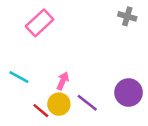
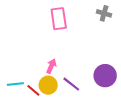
pink rectangle: (40, 23) -> (59, 19), moved, turned -55
cyan line: (19, 77) -> (15, 84), moved, turned -35

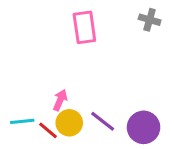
pink arrow: (51, 66) -> (60, 100), moved
purple circle: (105, 76) -> (144, 127), moved

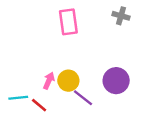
yellow circle: (69, 123) -> (68, 81), moved
purple circle: (144, 127) -> (116, 81), moved

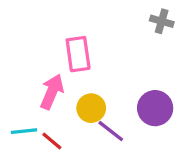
pink rectangle: (68, 22) -> (78, 54), moved
pink arrow: (49, 81) -> (52, 92), moved, size x1.5

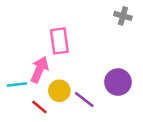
yellow circle: (91, 108) -> (59, 91), moved
cyan line: (24, 131) -> (17, 85), moved

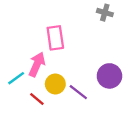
gray cross: (123, 16) -> (105, 13), moved
cyan line: (17, 85) -> (16, 78), turned -30

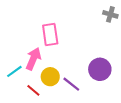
gray cross: (105, 13) -> (110, 14), moved

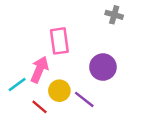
gray cross: (110, 14) -> (114, 15), moved
purple circle: (100, 69) -> (103, 67), moved

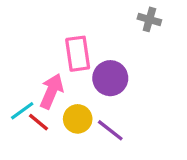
purple circle: (103, 67) -> (110, 78), moved
red line: (40, 107) -> (39, 122), moved

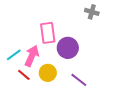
cyan line: (22, 111) -> (14, 55), moved
purple line: (110, 130) -> (79, 80), moved

